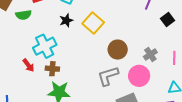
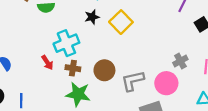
brown circle: (118, 50) -> (104, 70), moved

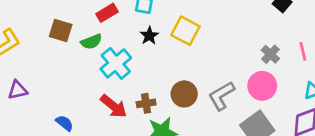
cyan cross: (66, 43) -> (116, 63), moved
red arrow: (47, 62) -> (114, 106), size x1.5

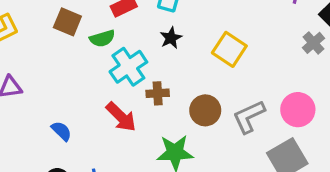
yellow square: (185, 31) -> (229, 49), moved
gray cross: (270, 54) -> (313, 43), moved
brown cross: (146, 103) -> (158, 93), moved

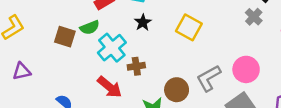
brown square: (67, 22) -> (65, 37), moved
brown circle: (205, 110) -> (177, 90), moved

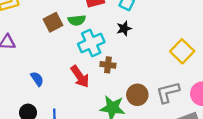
yellow square: (189, 27) -> (182, 51), moved
brown square: (65, 37) -> (53, 22), turned 30

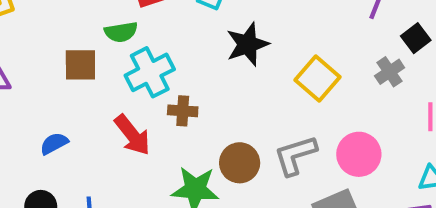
brown square: (53, 22) -> (80, 65), moved, turned 30
black star: (124, 28) -> (247, 44), moved, size x1.5
blue semicircle: (37, 79) -> (54, 143), turned -80

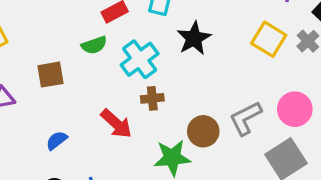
brown square: (80, 65) -> (51, 75), moved
cyan cross: (150, 72) -> (140, 59), moved
yellow square: (317, 78) -> (269, 39), moved

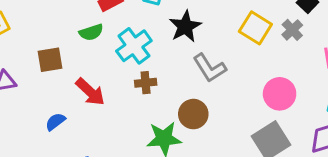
gray L-shape: (246, 118) -> (210, 68), moved, turned -96
red arrow: (116, 124) -> (90, 92), moved

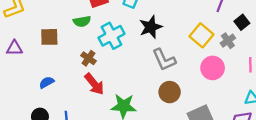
brown cross: (146, 83) -> (89, 58), moved, turned 32
red arrow: (90, 92) -> (94, 84), moved
pink circle: (280, 94) -> (213, 68), moved
brown circle: (193, 114) -> (170, 92), moved

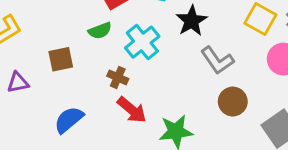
blue semicircle: (47, 82) -> (69, 120), size x1.5

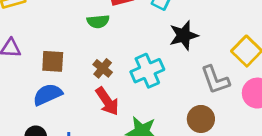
cyan cross: (142, 42) -> (147, 71), moved
brown square: (61, 59) -> (53, 61), moved
gray L-shape: (217, 60) -> (215, 80), moved

